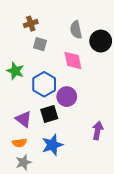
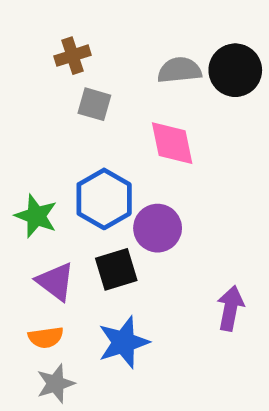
gray semicircle: (76, 30) -> (179, 70), turned 96
black circle: (101, 41) -> (235, 70), moved
green star: (15, 71) -> (36, 216), moved

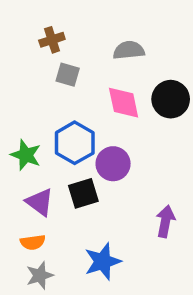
black circle: (235, 70) -> (171, 99), moved
blue star: (124, 342) -> (103, 261), moved

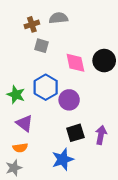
gray semicircle: (129, 50) -> (58, 18), moved
black square: (83, 193) -> (75, 133), moved
gray star: (40, 275) -> (14, 168), moved

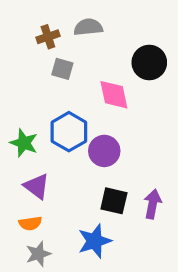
black circle: (104, 61) -> (149, 62), moved
black square: (75, 133) -> (114, 201), turned 30
gray star: (14, 168) -> (38, 254), moved

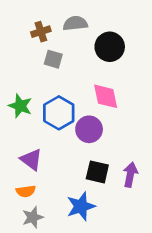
black circle: (149, 62) -> (110, 47), moved
pink diamond: (114, 95) -> (106, 96), moved
green star: (24, 143) -> (20, 106), moved

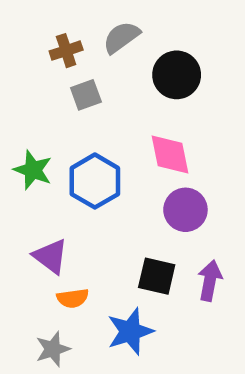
gray semicircle: (75, 23) -> (121, 37), turned -30
gray square: (53, 59) -> (86, 95), turned -36
purple circle: (89, 129) -> (185, 210), moved
orange semicircle: (26, 191) -> (73, 298), moved

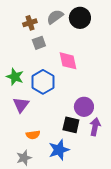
black circle: (177, 75) -> (80, 18), moved
pink diamond: (170, 154) -> (68, 61), moved
purple circle: (185, 210) -> (84, 107), moved
purple triangle: (51, 256) -> (21, 105), moved, turned 30

